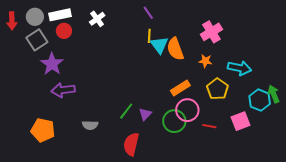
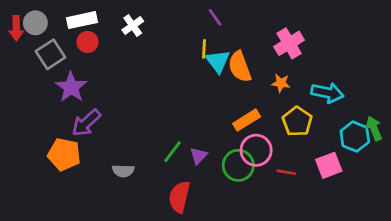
purple line: (148, 13) -> (215, 17), moved
gray circle: (35, 17) -> (35, 23), moved
purple arrow: (63, 90) -> (86, 123), turned -35
orange pentagon: (43, 130) -> (64, 154), moved

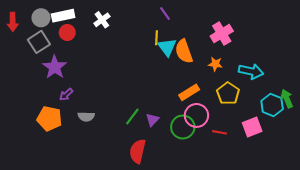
gray circle: (35, 23) -> (41, 18), moved
purple arrow: (86, 123) -> (66, 94), size x0.6
gray semicircle: (123, 171) -> (86, 117), moved

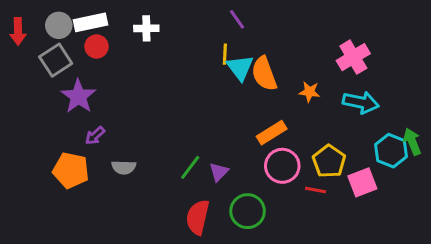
white cross: (102, 20) -> (146, 28), turned 35
pink cross: (222, 34) -> (353, 57), moved
yellow pentagon: (228, 93) -> (329, 161), moved
green circle: (183, 127) -> (248, 211), moved

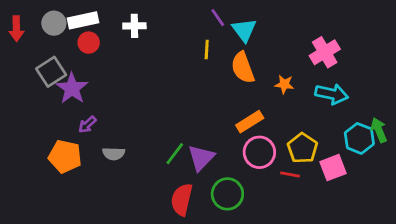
gray square: (56, 60) -> (51, 72), moved
cyan triangle: (240, 68) -> (244, 30), moved
purple triangle: (219, 172) -> (201, 158), size x1.5

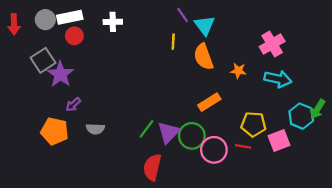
green arrow: (379, 130) -> (317, 109), turned -126
yellow pentagon: (302, 148) -> (253, 124), turned -30
pink circle: (259, 152) -> (214, 150), moved
green circle: (227, 194) -> (192, 136), moved

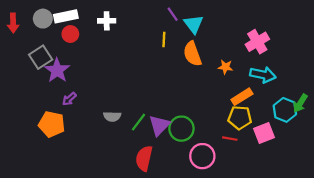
orange rectangle: (209, 102) -> (242, 97), moved
gray semicircle: (95, 129) -> (112, 117), moved
pink circle: (214, 150) -> (202, 156), moved

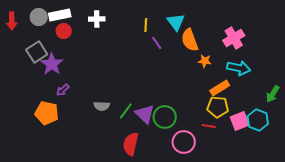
purple line: (173, 14) -> (157, 43), moved
yellow line: (164, 39) -> (146, 25), moved
orange semicircle: (192, 54) -> (190, 40), moved
cyan hexagon: (285, 110) -> (258, 120), moved
purple triangle: (159, 125) -> (145, 114), turned -30

